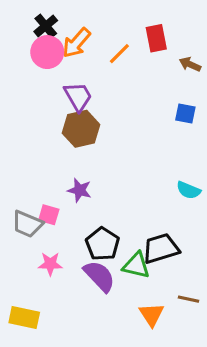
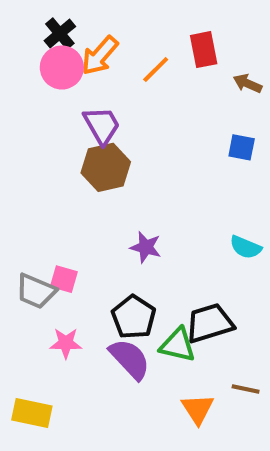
purple star: (79, 190) -> (146, 247), moved

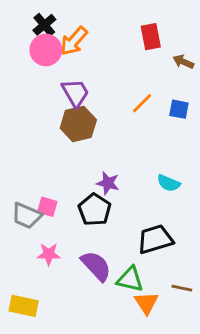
orange line: (156, 70) -> (142, 103), moved
cyan semicircle: (246, 247) -> (169, 183), moved
black pentagon: (134, 317) -> (95, 210), moved
green triangle: (178, 345) -> (130, 279), moved

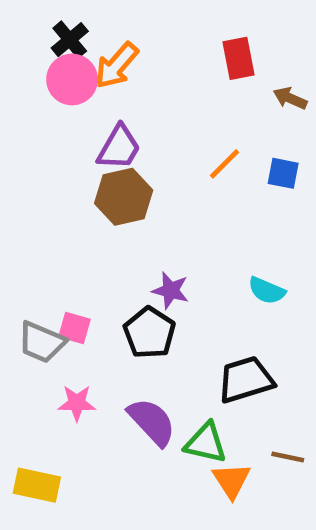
purple trapezoid: (75, 93) -> (119, 147), turned 60

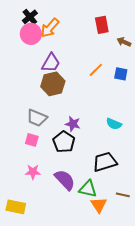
gray trapezoid: (42, 342) -> (37, 118), moved

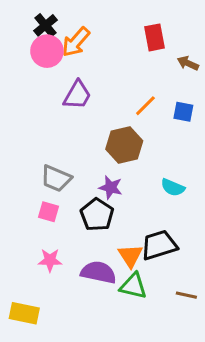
brown hexagon: (53, 84) -> (124, 145), moved
purple semicircle: (65, 180) -> (98, 272), turned -35
orange triangle: (99, 205) -> (130, 256), moved

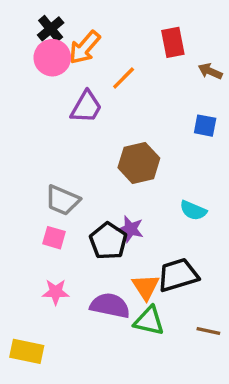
orange line: (145, 106) -> (124, 78), moved
purple star: (111, 187) -> (130, 229), moved

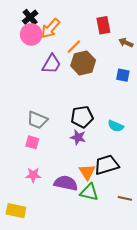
brown hexagon: (139, 163) -> (83, 63), moved
black pentagon: (108, 241) -> (82, 117), moved, turned 30

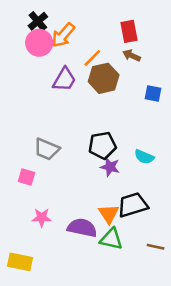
brown arrow: (126, 43) -> (132, 55), moved
purple star: (78, 137) -> (110, 167), moved
pink square: (32, 142) -> (26, 177), moved

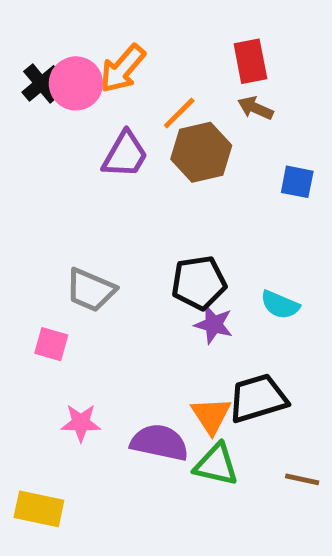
black cross: (38, 21) -> (41, 83), moved

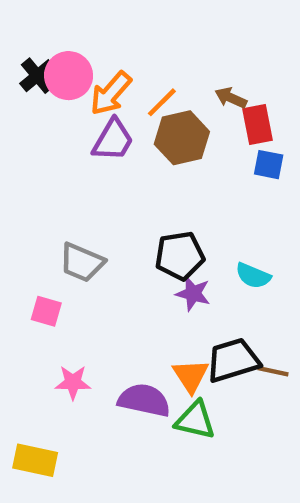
red rectangle: (250, 61) -> (257, 125), moved
orange arrow: (123, 69) -> (111, 93), moved
brown line: (302, 479) -> (273, 371), moved

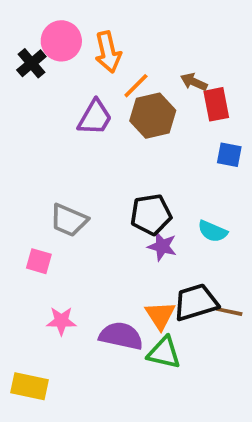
pink circle: (69, 76) -> (61, 41), moved
orange arrow: (111, 93) -> (108, 52), moved, turned -54
blue square: (269, 165) -> (229, 155), moved

